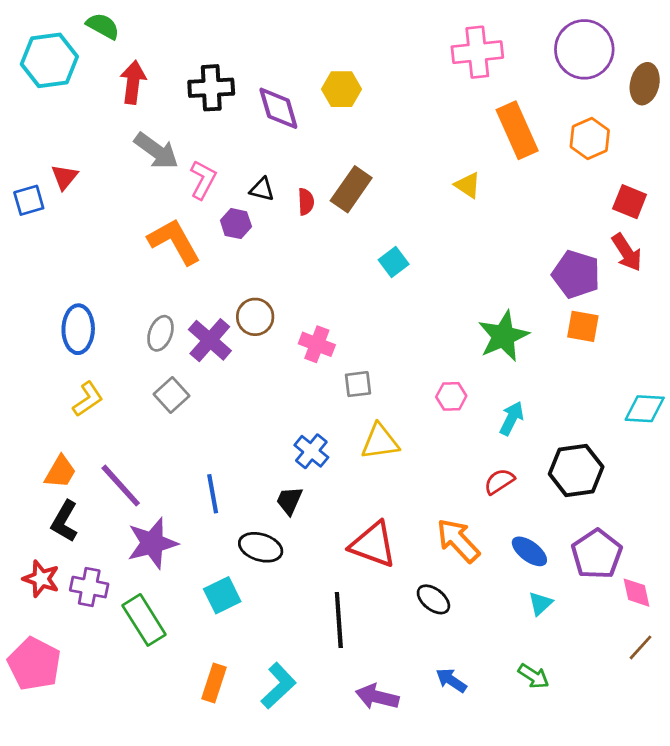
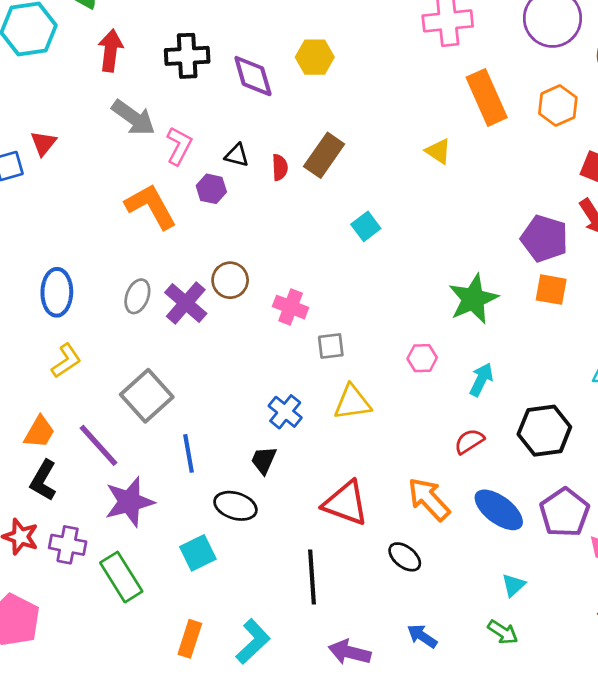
gray square: (171, 395) -> (147, 396), moved, size x1.5
blue ellipse: (529, 551) -> (499, 510), size x1.4
cyan triangle: (540, 603) -> (514, 585), moved

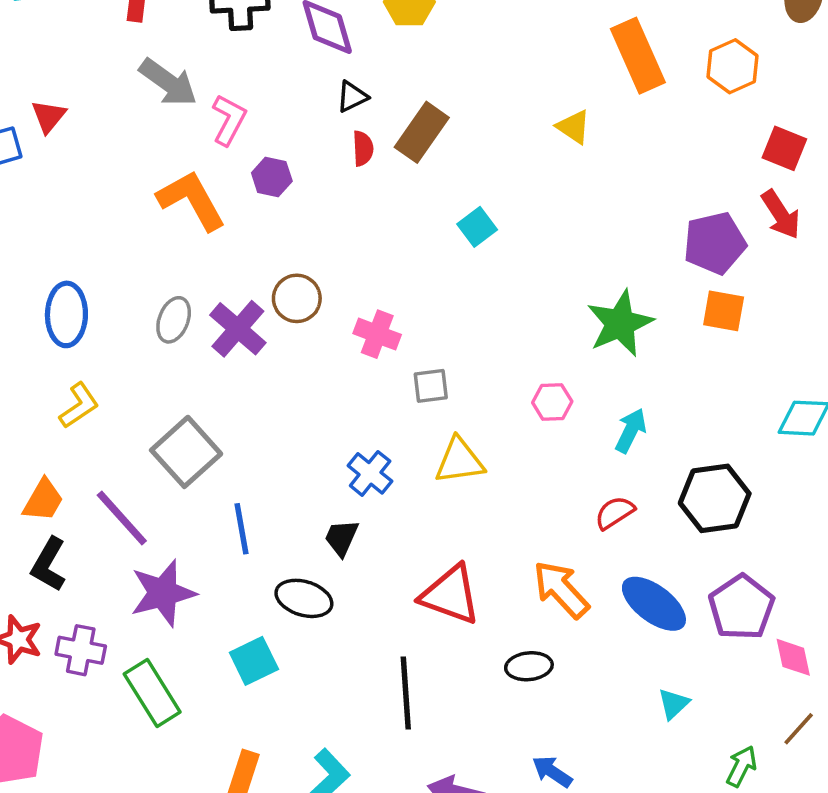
black triangle: (237, 155) -> (352, 97), moved, turned -40
purple pentagon: (544, 239) -> (715, 243), turned -30
black ellipse: (405, 557) -> (529, 666), turned -44
green arrow: (503, 632) -> (741, 766), moved, turned -96

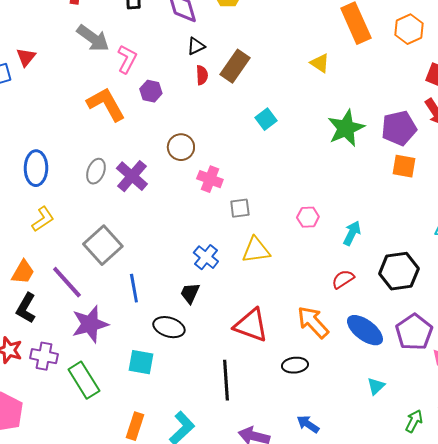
brown circle: (297, 298) -> (181, 147), moved
green star: (620, 323) -> (346, 128), moved
cyan square: (254, 661) -> (141, 362), turned 36

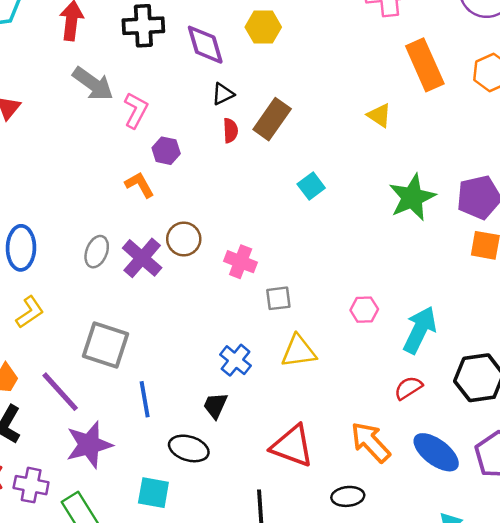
orange L-shape: (106, 104) -> (140, 185), moved, size x0.6
brown circle: (181, 147) -> (184, 239), moved
cyan arrow: (352, 233) -> (420, 330), size x1.5
gray square: (103, 245) -> (106, 345), turned -30

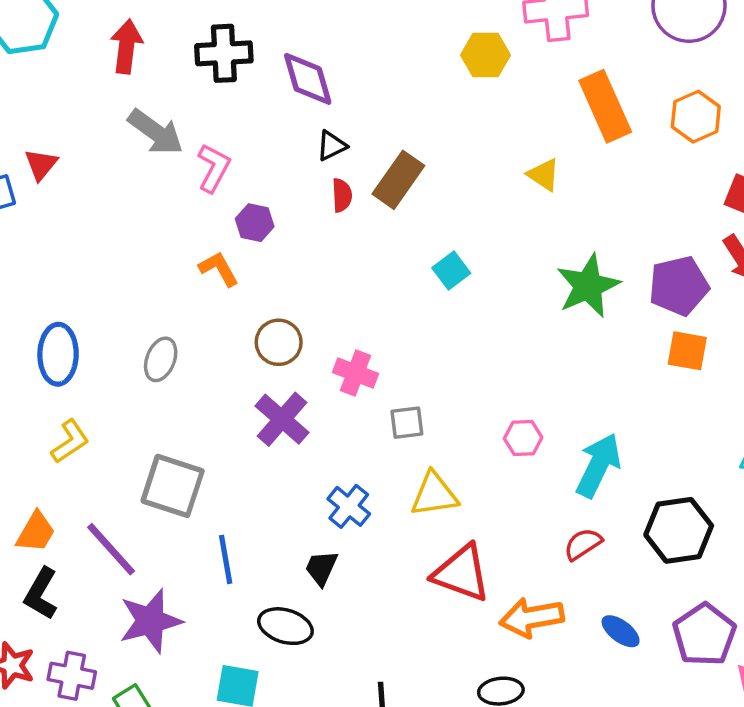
yellow hexagon: (263, 27) -> (485, 55), moved
purple cross: (142, 258) -> (282, 419), moved
orange arrow: (371, 442) -> (532, 618), turned -57
red triangle: (292, 446) -> (462, 573), moved
blue ellipse: (436, 452) -> (621, 631), size x0.6

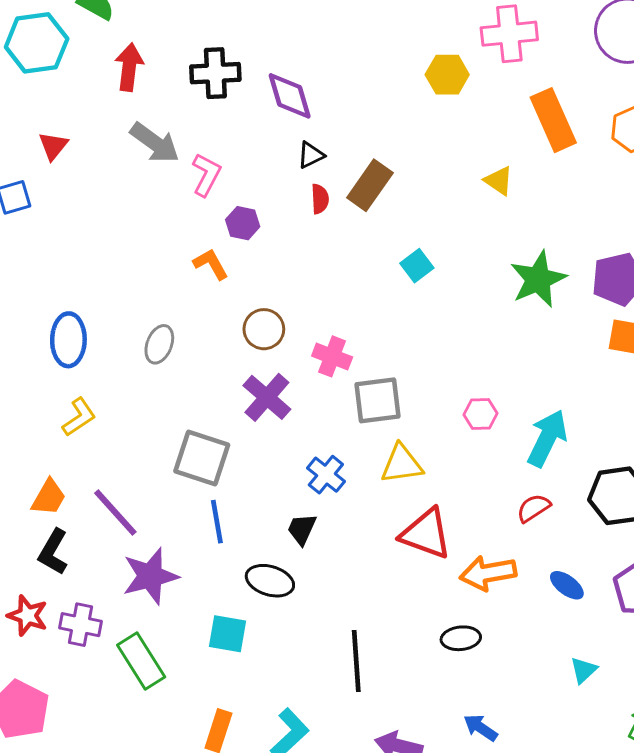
red triangle: (41, 164) -> (53, 146), moved
gray square: (407, 423) -> (377, 400), size x1.6
gray square: (173, 486) -> (202, 458), moved

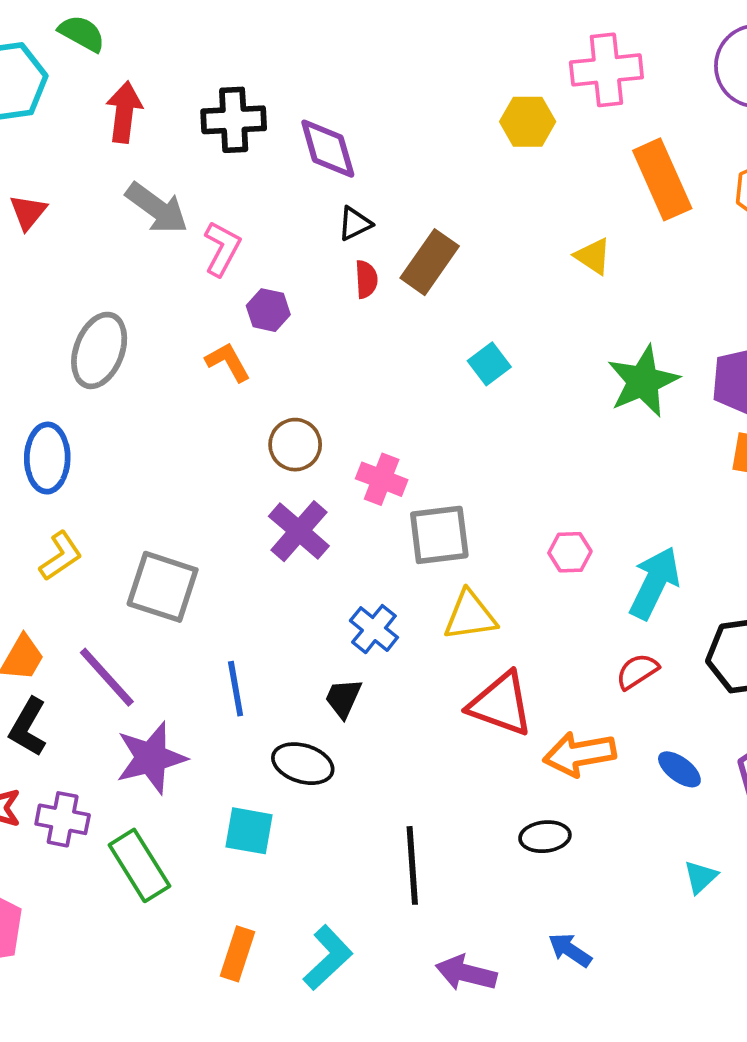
gray ellipse: (159, 344) -> (99, 350), moved, size x1.5
gray square: (202, 458) -> (163, 587), moved

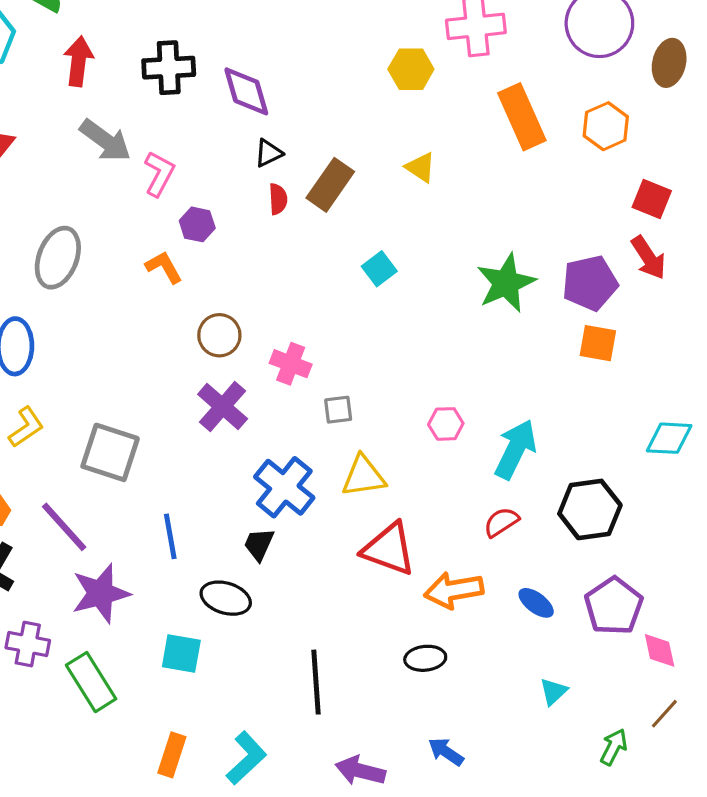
yellow triangle: (593, 256) -> (420, 167), moved
gray square: (439, 535) -> (338, 410), size x0.6
blue cross: (374, 629) -> (284, 487), size x1.5

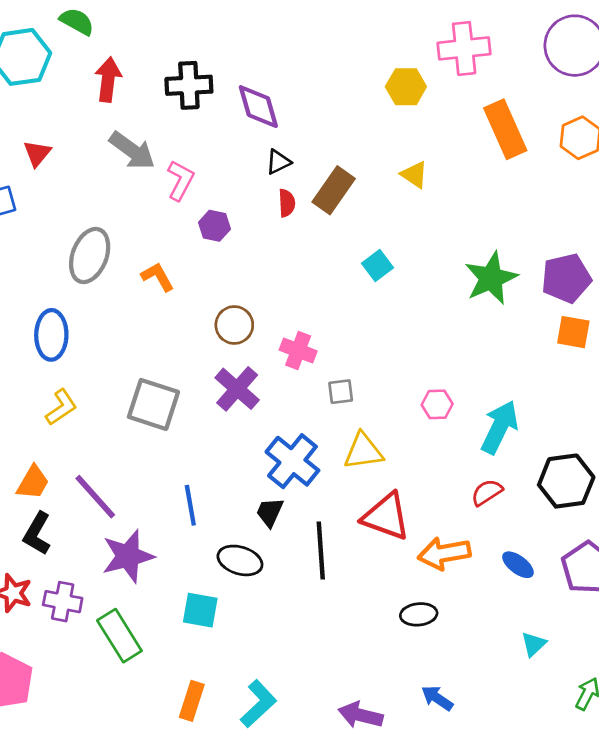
orange L-shape: (164, 267) -> (158, 277), moved
gray square: (110, 452) -> (153, 404), moved
black line: (316, 682) -> (321, 551), moved

